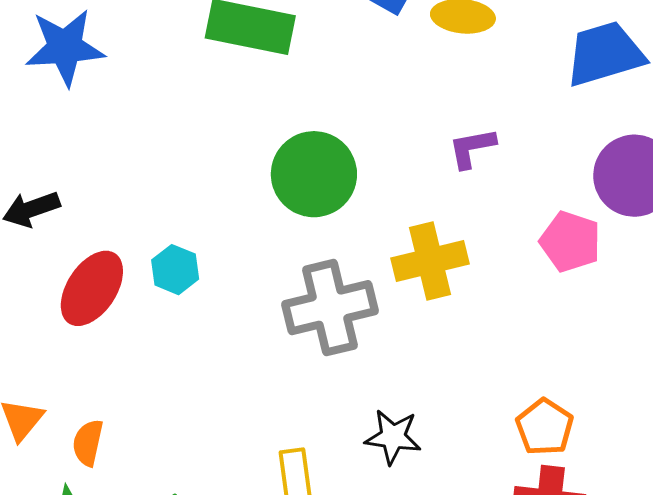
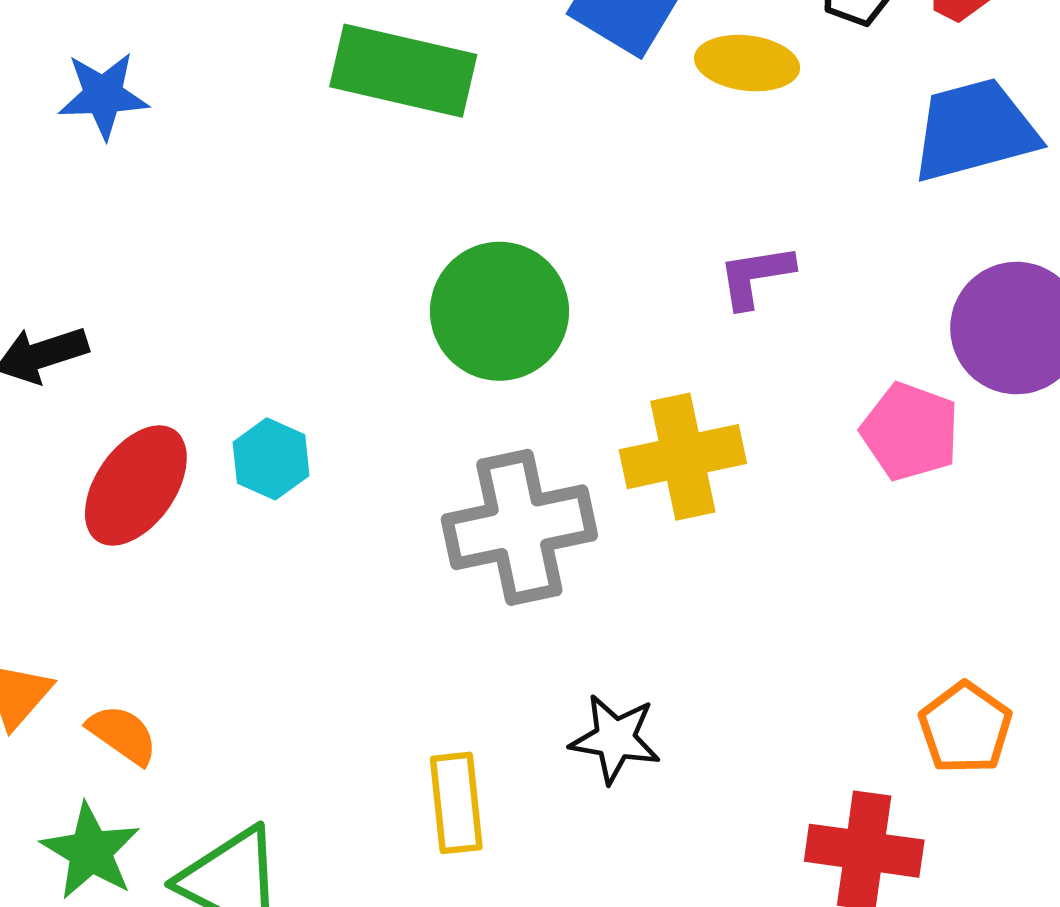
blue star: (65, 47) -> (103, 95), size x0.7
orange pentagon: (545, 427) -> (965, 728), moved
orange semicircle: (88, 443) -> (122, 734), turned 111

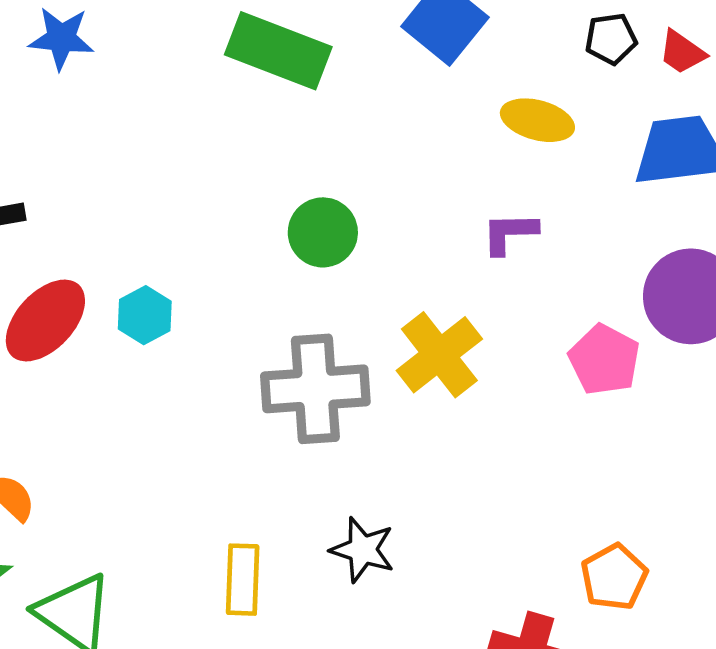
yellow ellipse: (747, 63) -> (537, 120), moved
green circle: (499, 311) -> (323, 232), size x0.7
yellow cross: (683, 457) -> (439, 355), turned -34

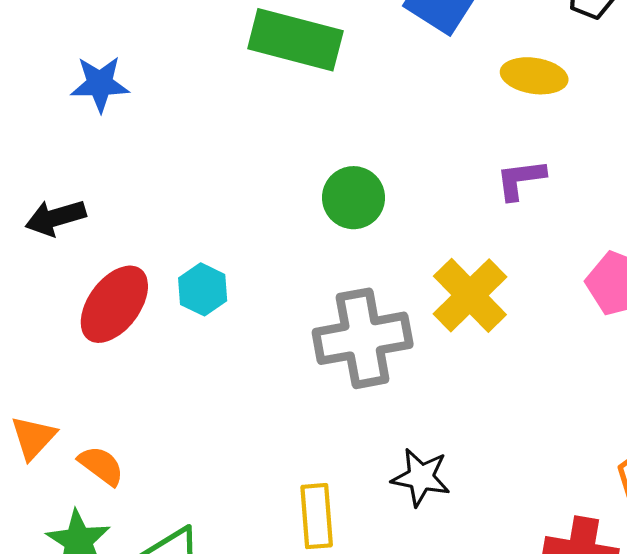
blue star: (61, 38) -> (100, 84), moved

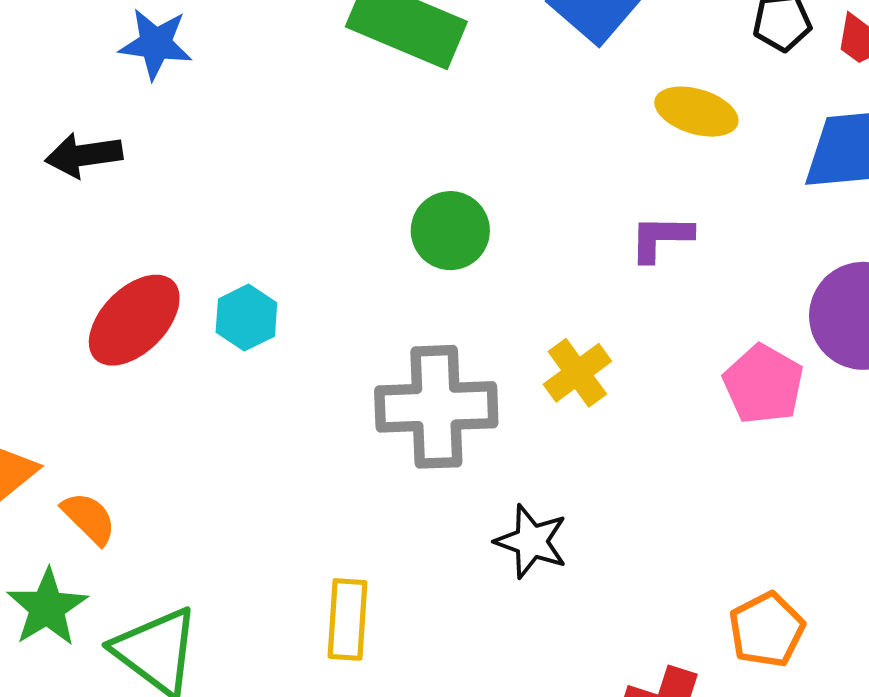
black arrow: (55, 218) -> (84, 155), moved
yellow cross: (470, 295) -> (577, 373), size x0.7
black star: (421, 477) -> (531, 541), moved

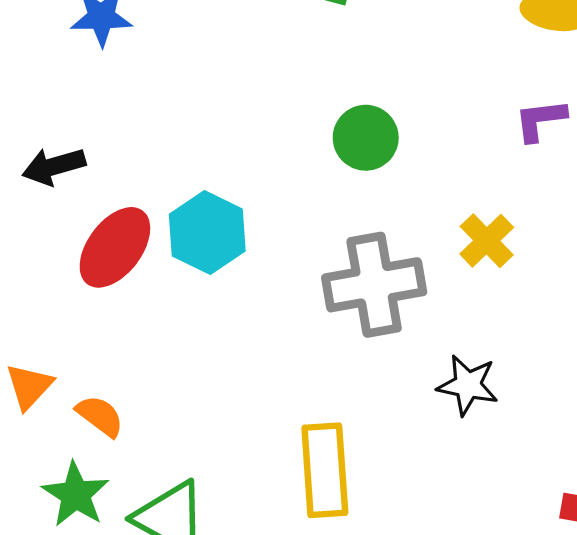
black arrow: (84, 155) -> (54, 166), moved
cyan hexagon: (246, 318) -> (207, 233), size x1.5
yellow rectangle: (347, 619) -> (325, 470), size x1.4

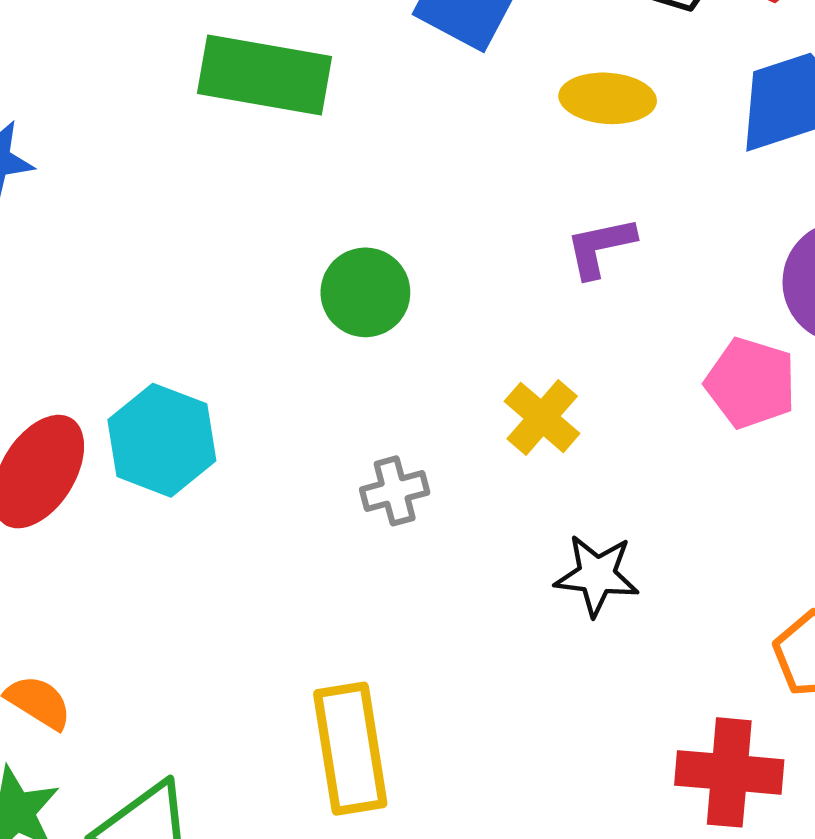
gray cross: (374, 285) -> (395, 491), size x0.5
black star: (468, 385) -> (597, 575), moved

